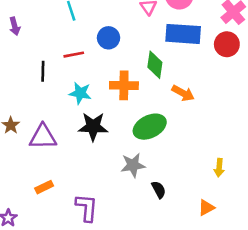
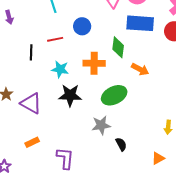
purple triangle: (43, 137) -> (31, 103), turned 30

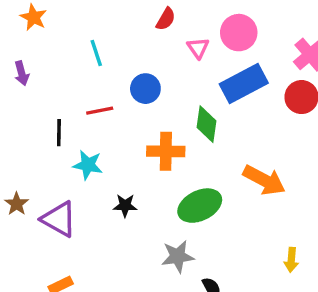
blue rectangle: (140, 23) -> (244, 83), turned -32
cyan star: (60, 69) -> (88, 165), moved
orange arrow: (140, 69) -> (264, 180), moved, size x1.4
black star: (70, 95) -> (125, 206), size x0.6

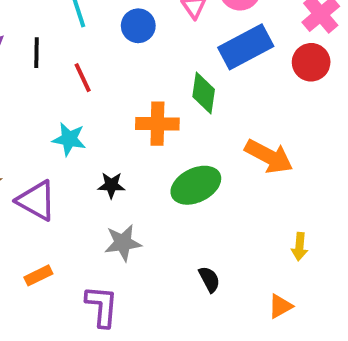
blue circle: (145, 89) -> (138, 26), moved
red line: (100, 111) -> (83, 78), turned 76
black line: (59, 133) -> (36, 53), moved
gray star: (178, 256) -> (123, 243), moved

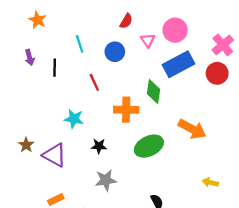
red line: (83, 78) -> (94, 82), moved
yellow arrow: (300, 247) -> (210, 182), turned 98

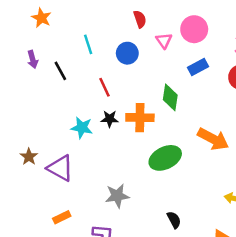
red semicircle: (126, 21) -> (140, 19), turned -49
blue rectangle: (178, 64) -> (198, 67), size x0.6
black line: (55, 68) -> (60, 71), turned -30
black star: (99, 146) -> (110, 119), moved

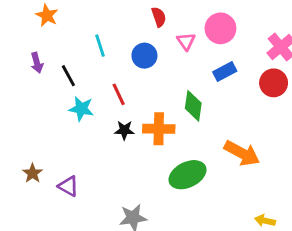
cyan star: (82, 128) -> (81, 109), moved
purple triangle: (60, 168) -> (68, 186), size x0.7

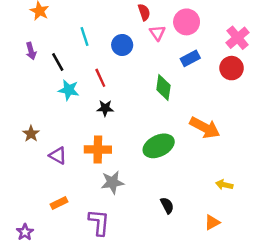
red semicircle: (159, 17) -> (144, 12), moved
orange cross: (159, 129) -> (98, 149), moved
brown star: (33, 173) -> (31, 134), moved

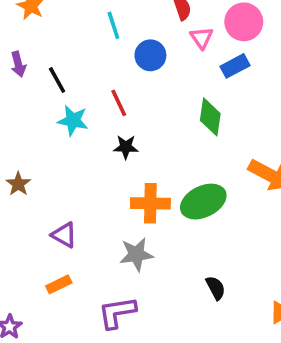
cyan line: (84, 36) -> (113, 25), moved
blue rectangle: (190, 58) -> (235, 66), moved
orange cross: (98, 149) -> (150, 203), moved
purple triangle: (58, 156) -> (64, 235), moved
purple L-shape: (99, 222) -> (117, 313), turned -104

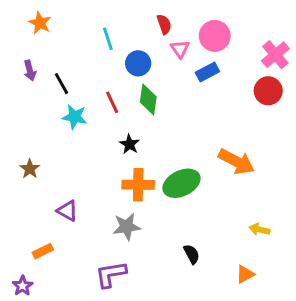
green diamond: (210, 117) -> (148, 99), moved
black star: (126, 147) -> (129, 144), moved, turned 30
orange rectangle: (59, 284) -> (43, 251), moved

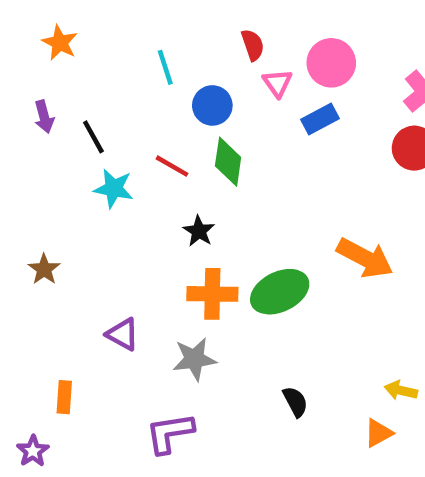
red line: (112, 102) -> (172, 166), turned -35
purple triangle: (67, 211) -> (123, 334), moved
yellow arrow: (260, 230) -> (401, 390), moved
orange rectangle: (43, 251) -> (64, 397), turned -60

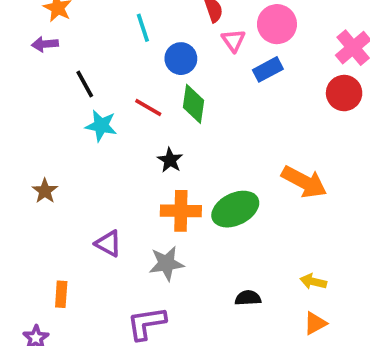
purple arrow: (44, 117) -> (45, 44), moved, turned 100
yellow arrow: (401, 390) -> (313, 282), moved
black semicircle: (295, 402) -> (248, 298), turned -65

